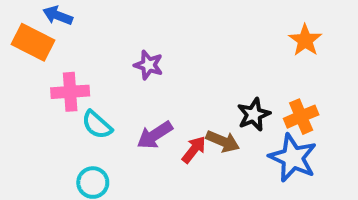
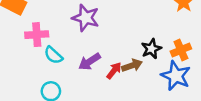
purple star: (148, 65) -> (86, 18), size x1.5
brown arrow: (223, 141) -> (132, 65), turned -42

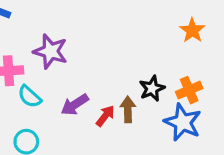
purple star: (86, 18) -> (50, 51), moved
brown arrow: (132, 65) -> (128, 109), turned -72

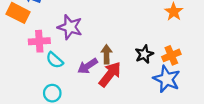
brown arrow: (128, 109) -> (106, 54), moved
red arrow: (105, 116) -> (110, 74), size x1.6

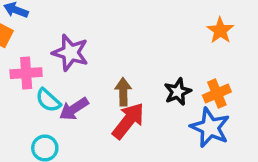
purple arrow: (88, 66) -> (74, 109), moved

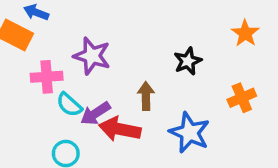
black star: (178, 92) -> (188, 61), moved
red arrow: (128, 121) -> (120, 129), moved, turned -117
blue star: (210, 128) -> (190, 133), moved

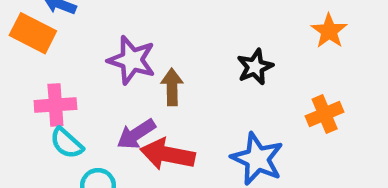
pink cross: (47, 77) -> (55, 105), moved
brown arrow: (146, 96) -> (172, 87), moved
cyan semicircle: (69, 105) -> (67, 143), moved

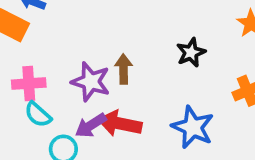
purple star: (132, 60) -> (91, 82), moved
purple arrow: (136, 134) -> (91, 125), moved

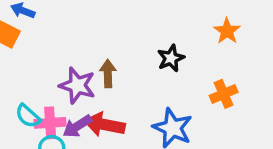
pink cross: (29, 84) -> (50, 123), moved

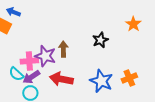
orange cross: (224, 94) -> (129, 78), moved
pink cross: (50, 123) -> (29, 61), moved
purple arrow: (77, 126) -> (31, 77), moved

